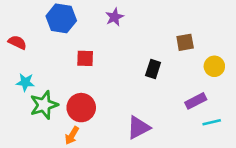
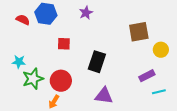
red semicircle: (17, 42) -> (23, 20), moved
brown square: (185, 42) -> (139, 32), size x1.5
black rectangle: (153, 69) -> (97, 62), moved, size x1.5
purple triangle: (138, 128) -> (104, 96), turned 36

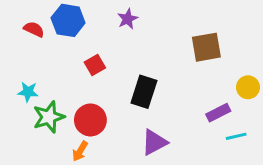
red square: (64, 44) -> (95, 65), turned -32
yellow circle: (161, 50) -> (248, 87), moved
purple triangle: (104, 96) -> (154, 142), turned -36

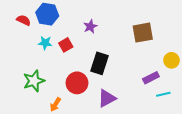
purple star: (128, 19) -> (90, 26), moved
cyan star: (28, 92) -> (45, 43), moved
red circle: (90, 120) -> (77, 83), moved

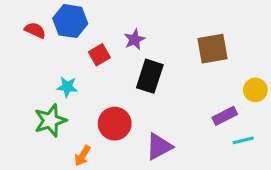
cyan star: (45, 43) -> (67, 87), moved
red square: (66, 45) -> (99, 55), moved
black rectangle: (100, 63) -> (150, 76), moved

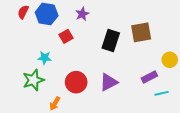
red semicircle: (35, 30) -> (23, 12), moved, turned -88
purple star: (135, 39) -> (82, 14), moved
black rectangle: (150, 76) -> (111, 40), moved
purple triangle: (159, 147) -> (109, 82), moved

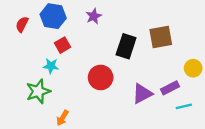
red semicircle: (23, 12) -> (22, 24), moved
red square: (66, 36) -> (62, 45), moved
red circle: (76, 82) -> (101, 77), moved
purple triangle: (109, 82) -> (142, 94), moved

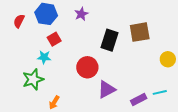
purple rectangle: (170, 88) -> (139, 99), moved
purple triangle: (142, 94) -> (106, 89), moved

